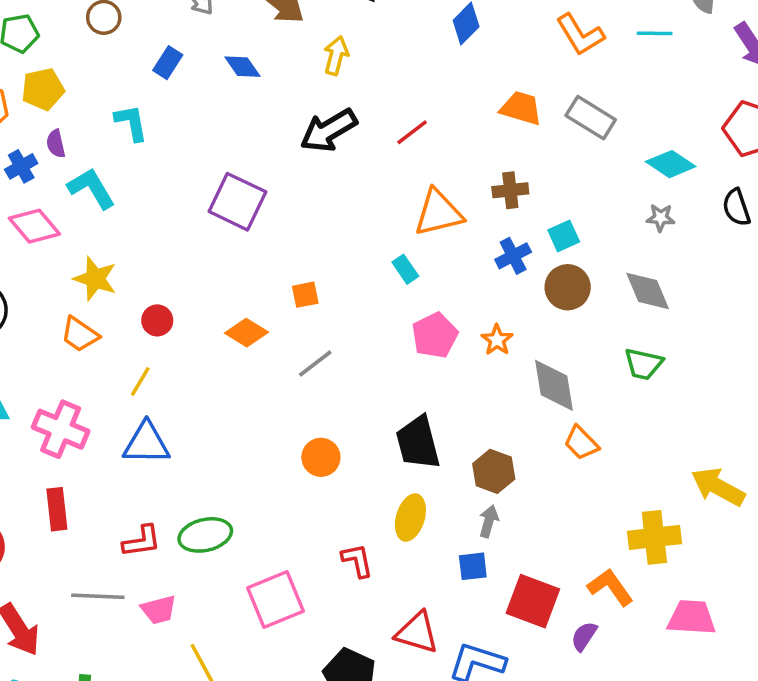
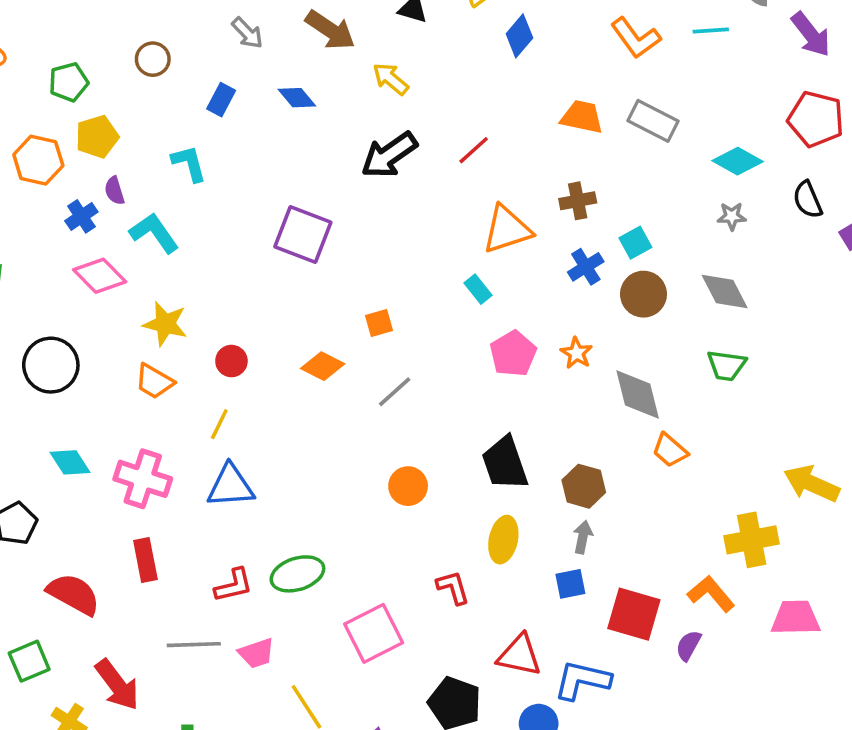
yellow arrow: (336, 56) -> (391, 79), turned -60

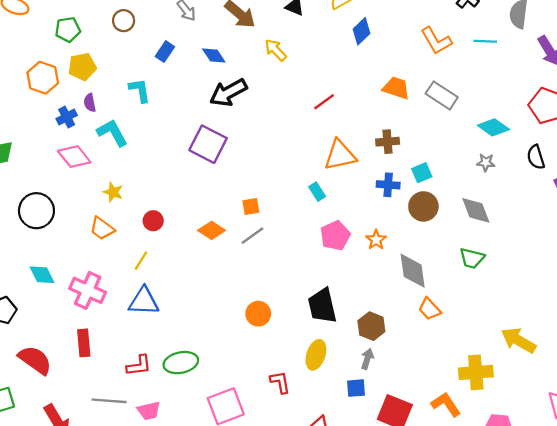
black arrow: (389, 155) -> (228, 93), moved
blue cross: (586, 267) -> (388, 185), turned 30
yellow star: (165, 324) -> (113, 192), size x0.7
gray line: (395, 392) -> (252, 236), moved

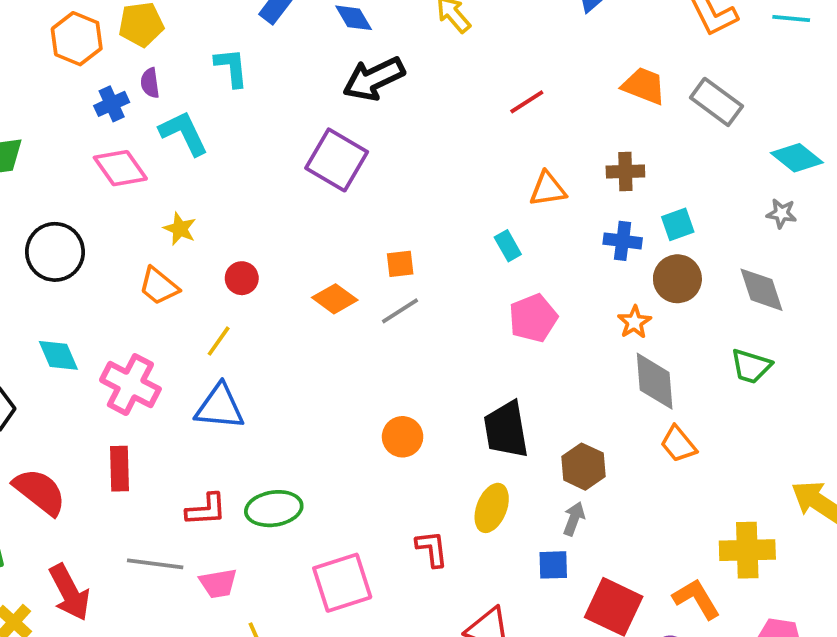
orange triangle: (340, 155) -> (548, 189), size x0.7
orange star: (376, 240) -> (634, 322), moved

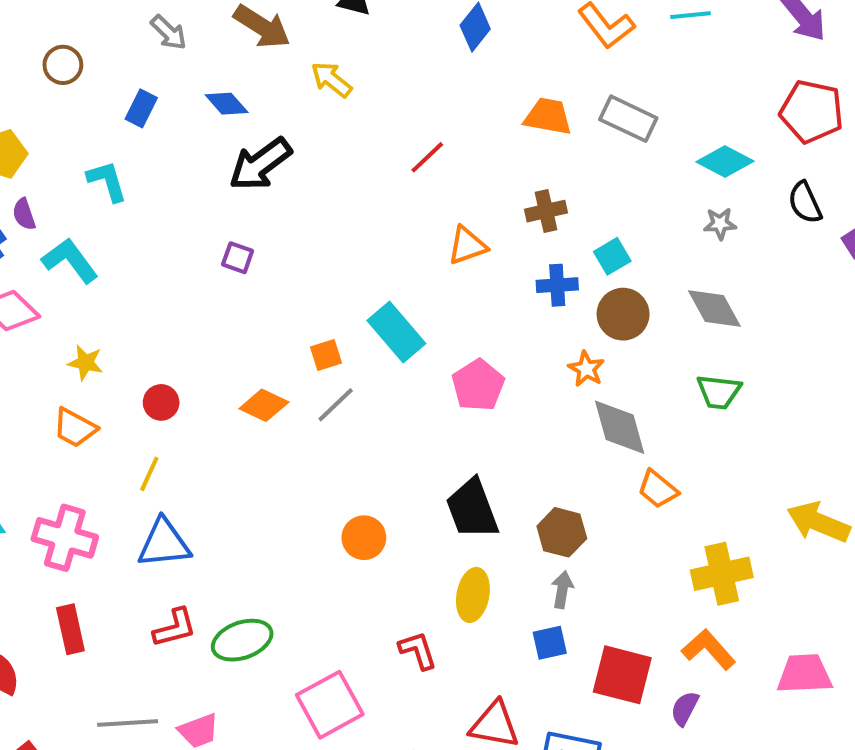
purple square: (337, 160) -> (238, 258), size x0.5
cyan rectangle: (508, 246) -> (396, 332), moved, size x1.8
red L-shape: (206, 510) -> (175, 628), moved
yellow cross: (747, 550) -> (722, 574), moved

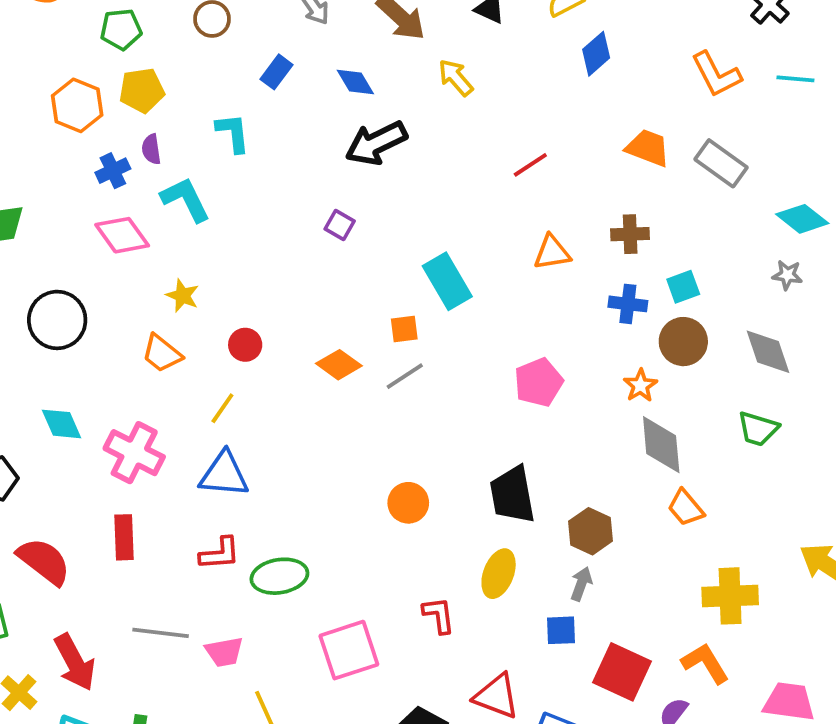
cyan rectangle: (396, 332) -> (447, 281), moved

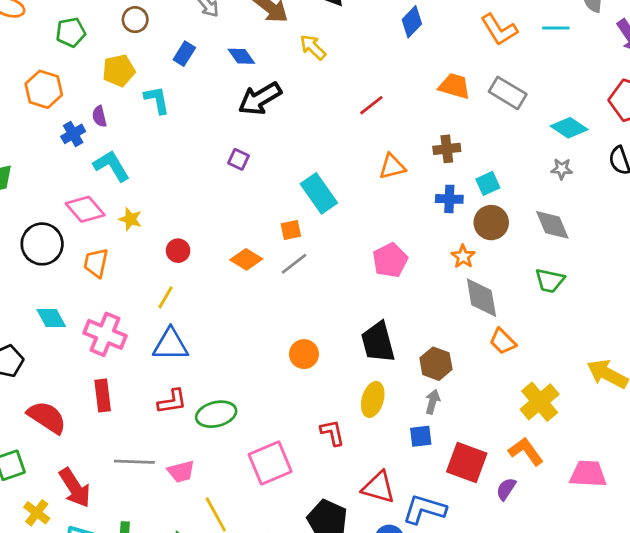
yellow pentagon: (142, 90) -> (119, 71), moved
cyan L-shape: (186, 199) -> (111, 166), moved
pink diamond: (122, 235) -> (85, 209), moved
orange trapezoid: (162, 353) -> (96, 263), moved, turned 68
yellow cross: (730, 596) -> (540, 402), turned -33

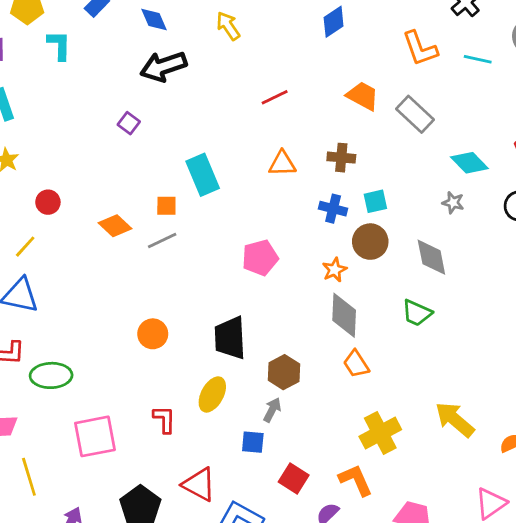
red square: (467, 462) -> (294, 478), size x0.7

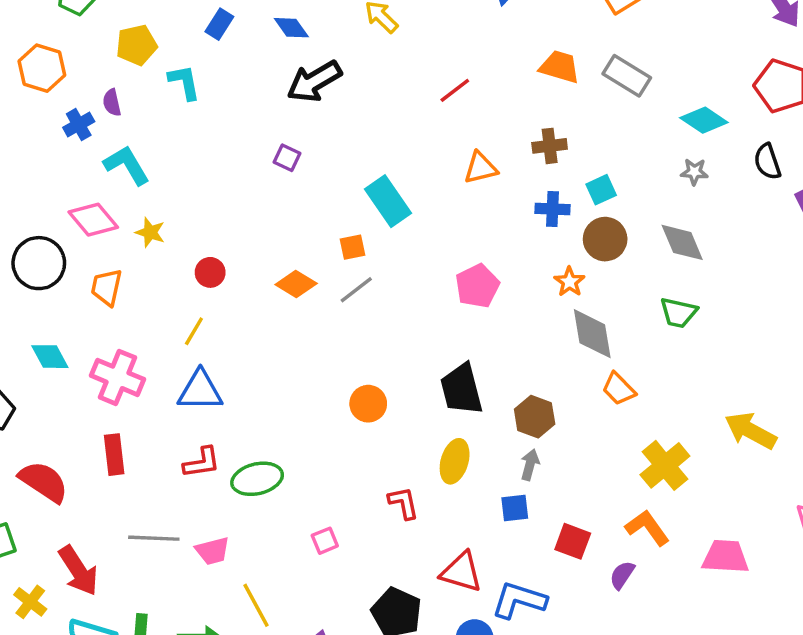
pink square: (95, 436) -> (325, 541), size x0.5

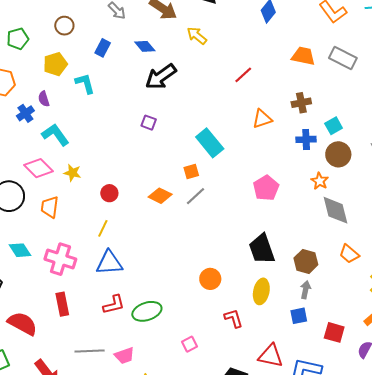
orange trapezoid: (619, 389) -> (349, 254), moved
orange circle: (368, 404) -> (210, 279), moved

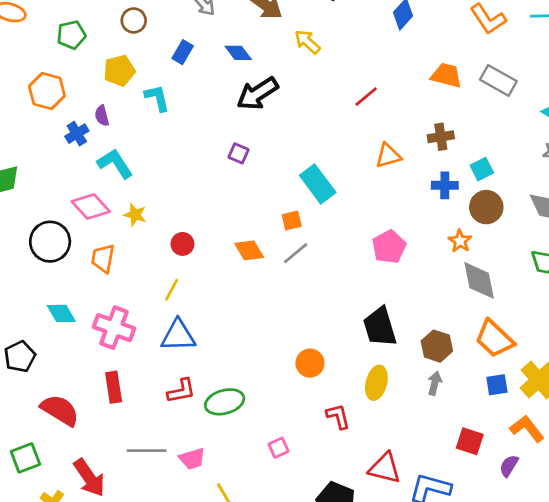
orange diamond: (160, 196) -> (249, 250), turned 30
orange trapezoid: (349, 254) -> (494, 339), size x1.5
blue square: (299, 316) -> (497, 385), moved

